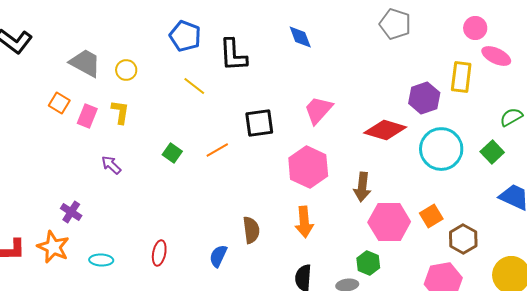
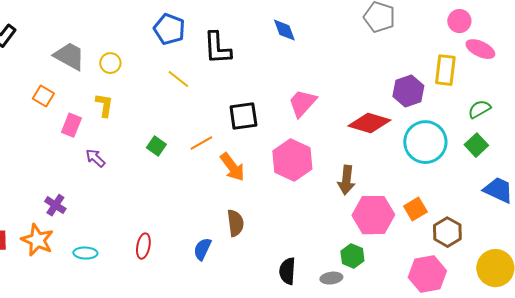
pink rectangle: (87, 116) -> (71, 125), moved
green semicircle: (511, 117) -> (479, 109), moved
orange arrow: (304, 222) -> (232, 167), moved, turned -32

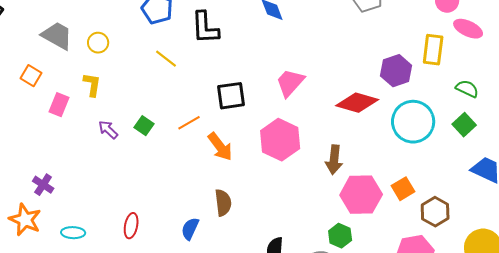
green semicircle: (479, 109) -> (467, 89), turned 55
purple arrow: (95, 158) -> (108, 130), moved

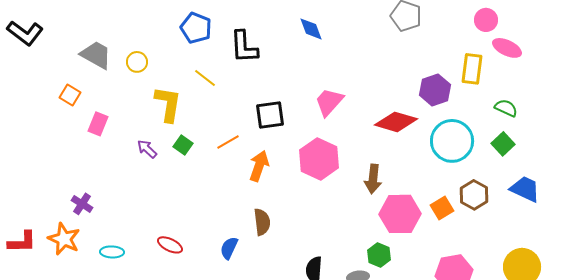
yellow L-shape: (92, 85) -> (168, 104), moved, size x1.5
orange arrow: (220, 147) -> (259, 166), turned -124
brown hexagon: (435, 212) -> (474, 195), moved
red ellipse: (131, 226) -> (170, 245), turned -75

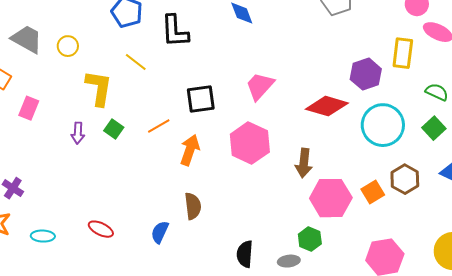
purple arrow: (147, 149) -> (78, 133), turned -130

